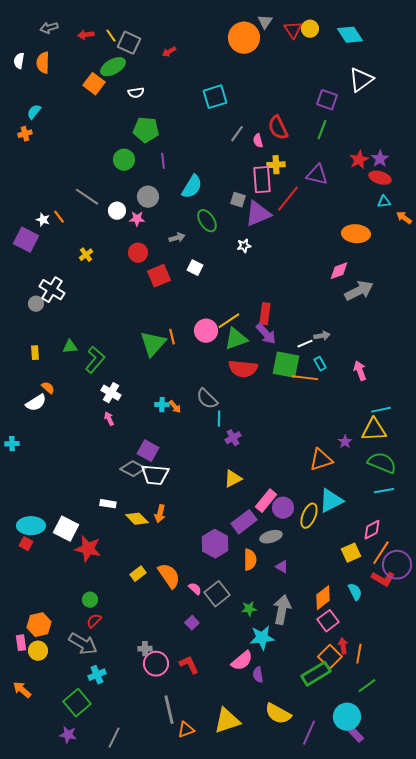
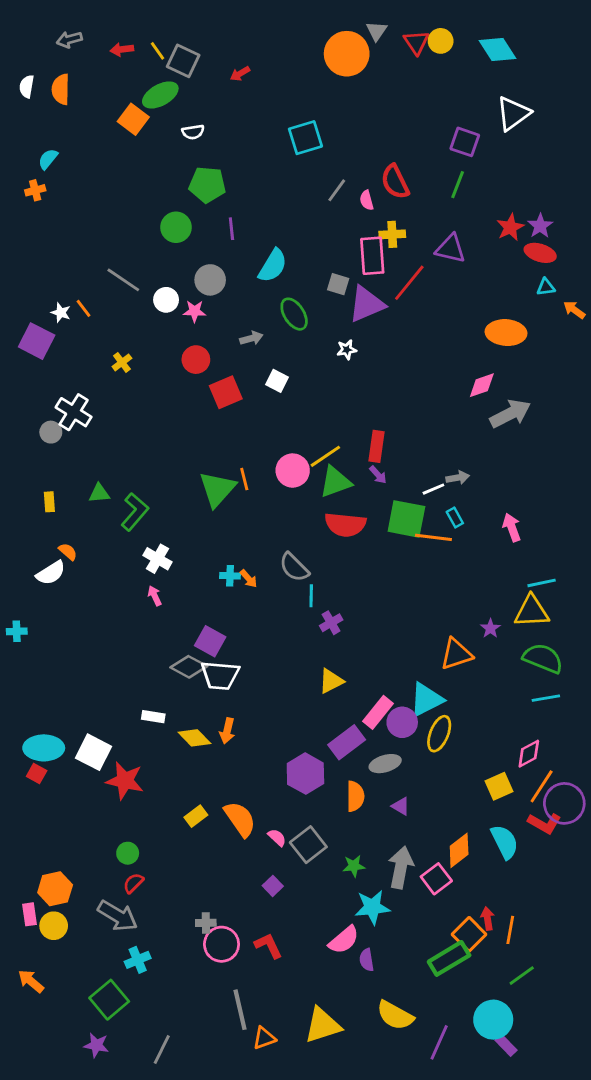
purple arrow: (266, 334) -> (378, 475), size x0.6
cyan triangle: (331, 501) -> (426, 700), moved
cyan semicircle: (355, 592) -> (505, 842), size x1.4
pink square: (328, 621) -> (436, 879), moved

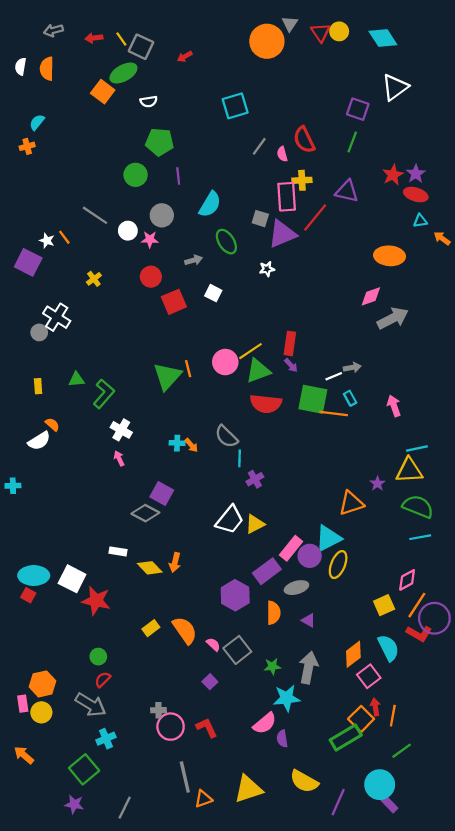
white trapezoid: (220, 675) -> (230, 520), moved, turned -56
pink square: (436, 879) -> (369, 676), moved

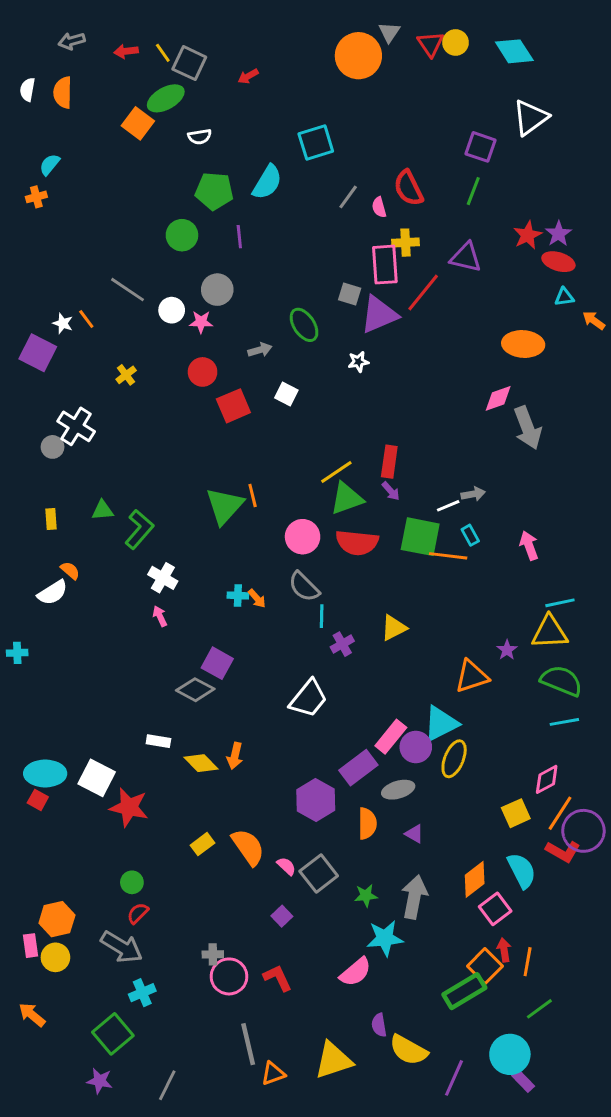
cyan semicircle: (210, 204) -> (267, 182), moved
gray arrow: (393, 318) -> (528, 428), turned 96
pink circle: (225, 362) -> (303, 537), moved
yellow triangle: (255, 524) -> (394, 628), moved
purple semicircle: (282, 739) -> (379, 1025), moved

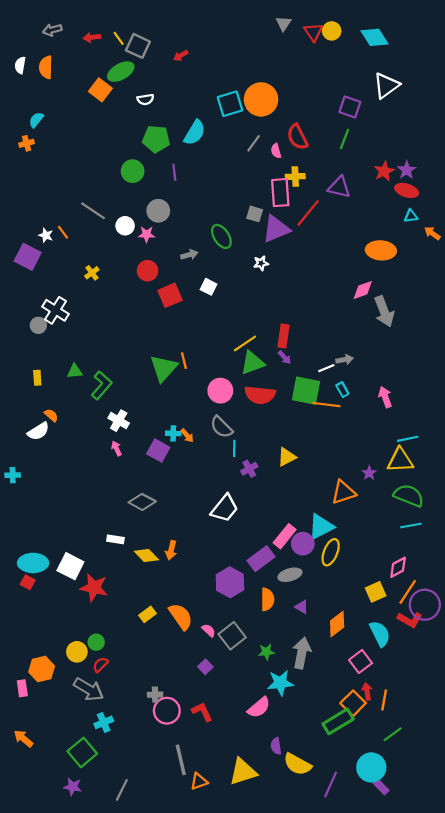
orange circle: (358, 56) -> (261, 99), moved
purple square: (217, 663) -> (158, 451), moved
orange diamond: (475, 879) -> (337, 624), moved
yellow circle: (55, 957) -> (77, 652), moved

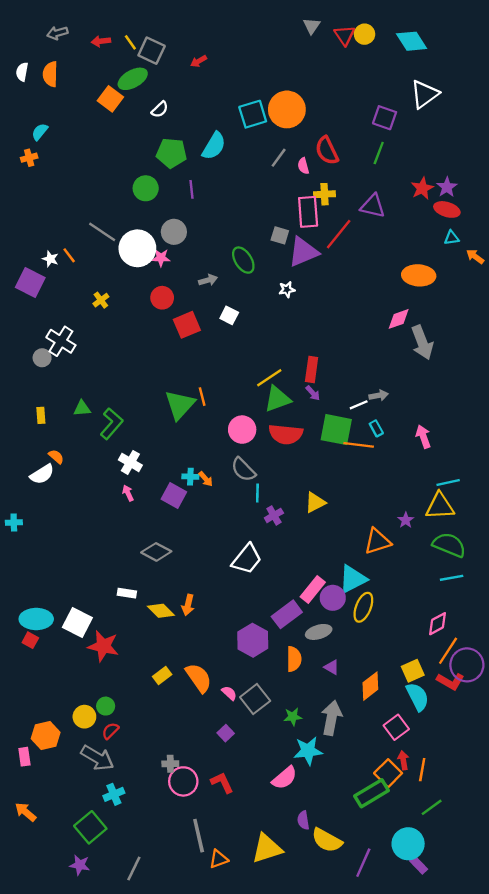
white semicircle: (145, 99) -> (160, 109), turned -35
white circle: (125, 226) -> (137, 248), size x1.8
yellow square: (376, 592) -> (413, 671), moved

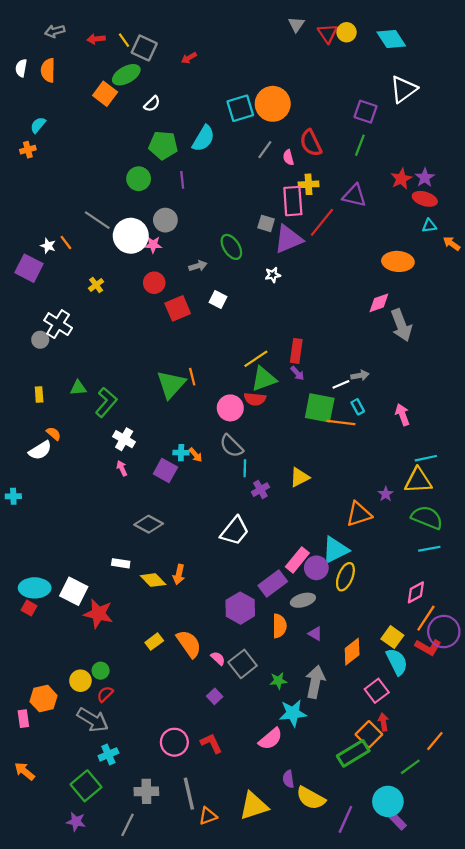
red semicircle: (286, 434) -> (255, 399), moved, size x0.7
yellow square: (413, 671) -> (392, 637), turned -30
gray cross: (170, 764) -> (146, 791), moved, size x1.5
orange line: (422, 770) -> (435, 741), moved, turned 30

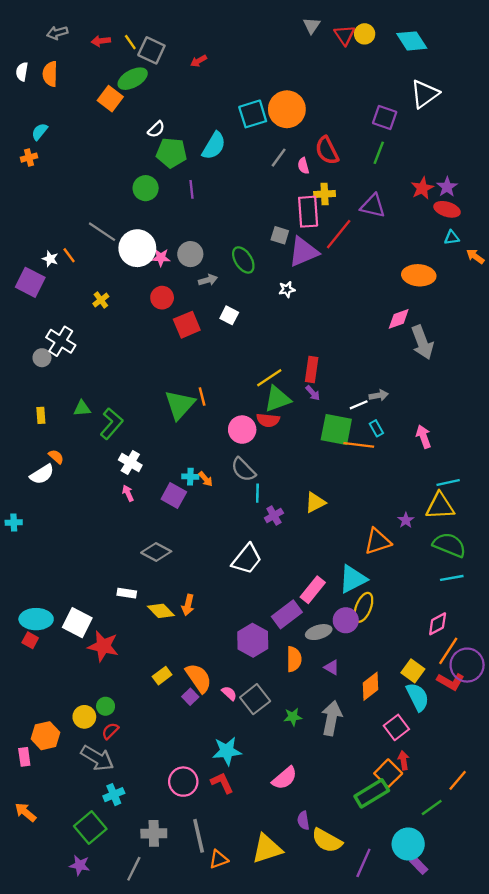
white semicircle: (152, 104) -> (156, 129), moved
gray circle: (165, 220) -> (190, 254), moved
purple circle: (316, 568) -> (346, 620), moved
purple square: (215, 696) -> (190, 697), moved
cyan star: (293, 713) -> (227, 751), moved

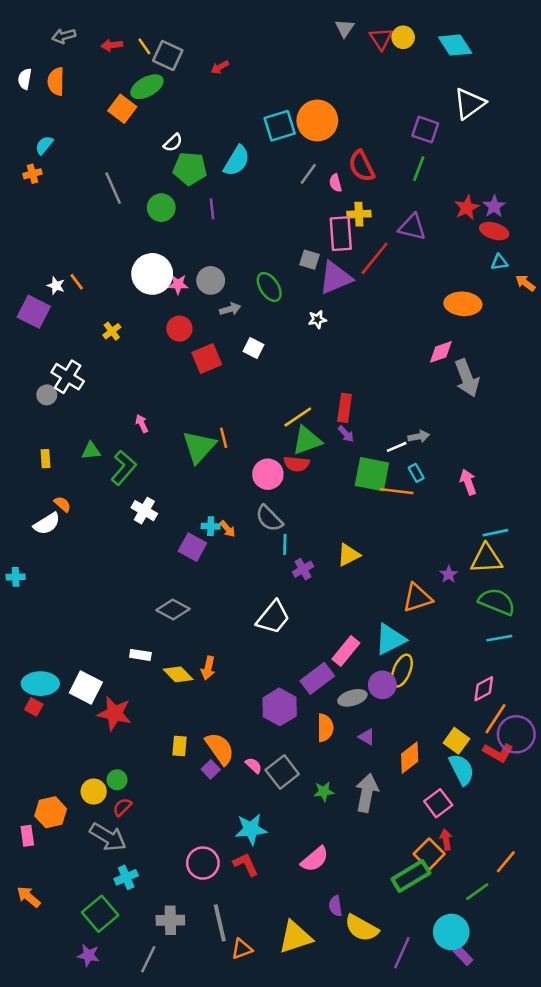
gray line: (102, 232) -> (113, 188), moved, turned 32
pink arrow: (128, 493) -> (142, 423), moved
yellow rectangle: (162, 676) -> (179, 746), turned -48

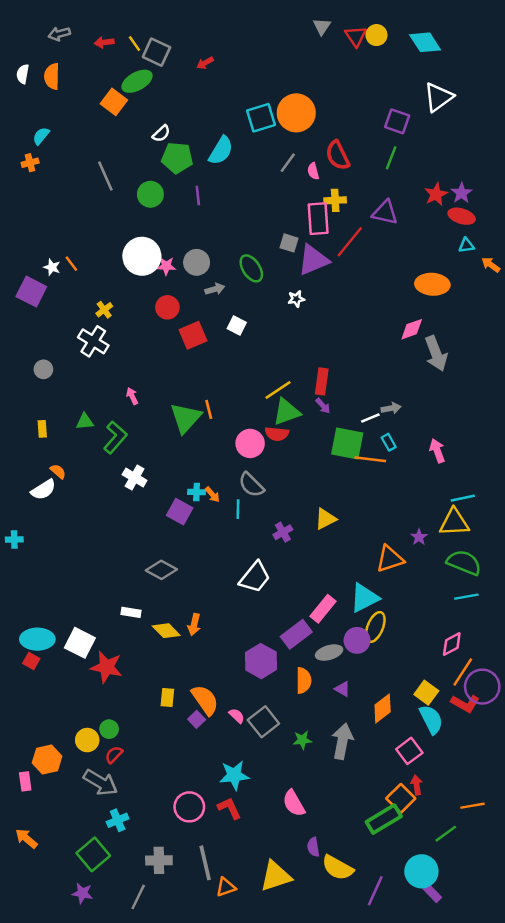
white cross: (68, 377) -> (93, 341), moved
cyan line: (285, 544) -> (238, 509), moved
pink semicircle: (315, 859) -> (294, 803), turned 100
orange line: (506, 862) -> (472, 806), turned 40

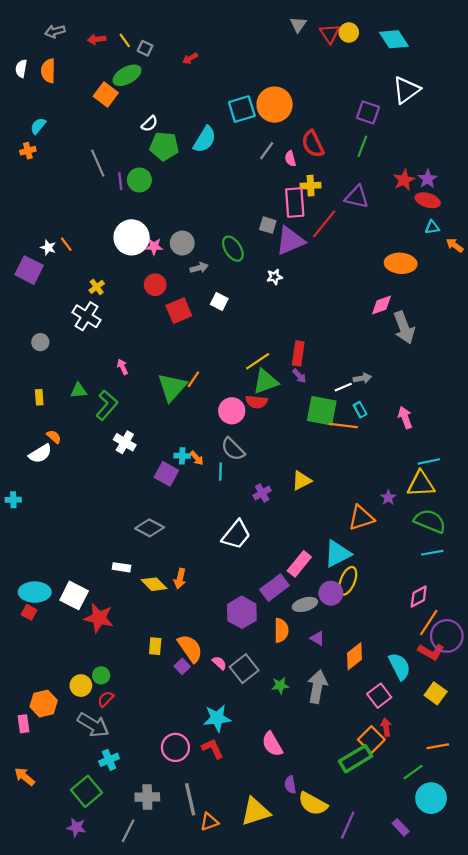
gray square: (156, 52) -> (145, 48), size x0.6
purple line: (198, 195) -> (120, 181), moved
orange line: (209, 409) -> (193, 379), turned 48
yellow square: (426, 693) -> (436, 693), moved
cyan circle: (421, 871) -> (431, 798), moved

